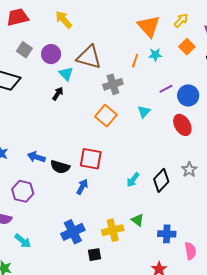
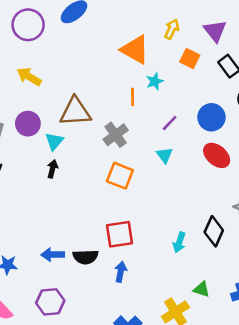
cyan triangle: (66, 74) -> (54, 141), turned 42
purple line: (166, 89) -> (170, 123), moved

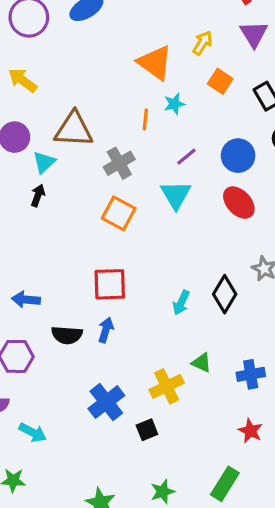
purple triangle: (215, 31) -> (254, 34), moved
cyan triangle: (165, 155) -> (176, 195), size x1.5
black semicircle: (86, 257) -> (67, 335), moved

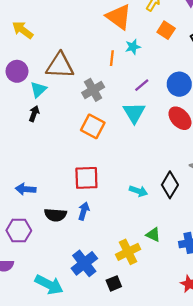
cyan arrow: (181, 303) -> (138, 191), turned -96
cyan arrow: (33, 432) -> (49, 285), moved, size x1.4

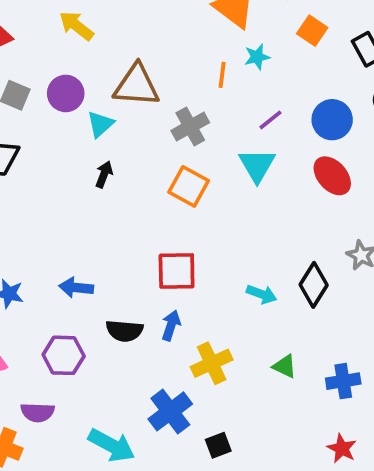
black arrow: (34, 114) -> (104, 174), moved
yellow cross: (128, 252) -> (212, 363), moved

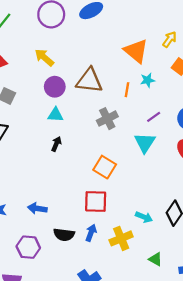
brown triangle: (136, 85) -> (89, 81), moved
purple circle: (66, 93) -> (55, 87), moved
cyan triangle: (100, 124) -> (56, 115), turned 42
orange square: (189, 186) -> (105, 167), moved
yellow cross: (212, 363) -> (121, 238), moved

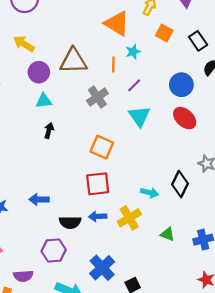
purple line: (154, 117) -> (134, 85), moved
blue arrow: (91, 233) -> (98, 216), turned -105
purple hexagon: (28, 247) -> (54, 251), moved

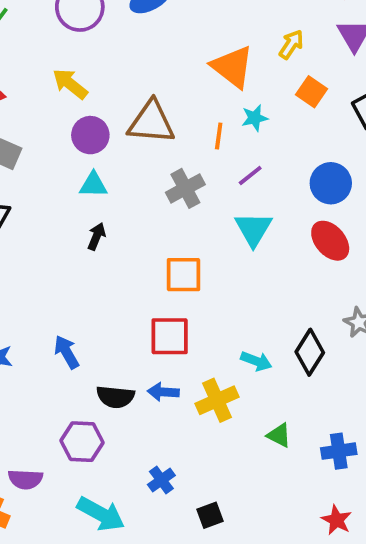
orange square: (102, 147) -> (184, 275), turned -30
blue arrow: (39, 200) -> (67, 352), turned 54
blue cross: (102, 268) -> (161, 480), size x0.6

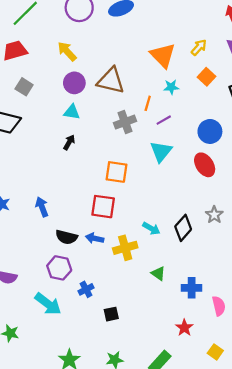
orange line: (219, 136) -> (148, 103), moved
purple hexagon: (82, 442) -> (59, 268), moved

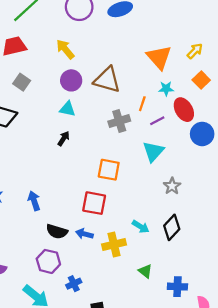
red ellipse: (205, 165) -> (184, 110), moved
gray star: (214, 215) -> (172, 186), moved

